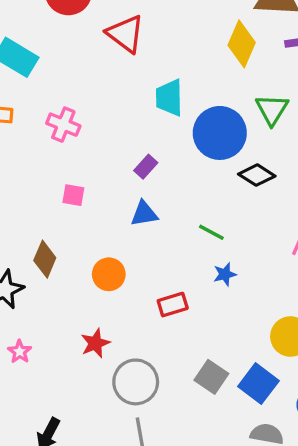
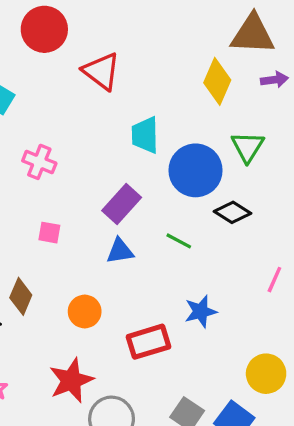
purple rectangle: (146, 167) -> (122, 204), size x1.6
green line: (211, 232) -> (179, 241), moved
blue star: (225, 274) -> (201, 311), size x1.4
red rectangle: (173, 305) -> (148, 342), size x1.4
red star: (95, 343) -> (71, 380), size x1.5

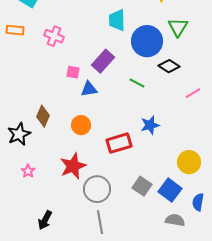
pink square: (49, 233) -> (73, 72), moved
blue triangle: (120, 251) -> (89, 89), moved
pink line: (274, 280) -> (193, 93), moved, turned 35

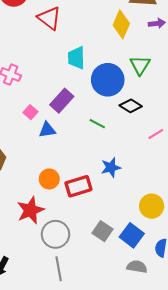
pink square: (73, 72) -> (30, 112), turned 32
orange circle: (81, 125) -> (49, 179), moved

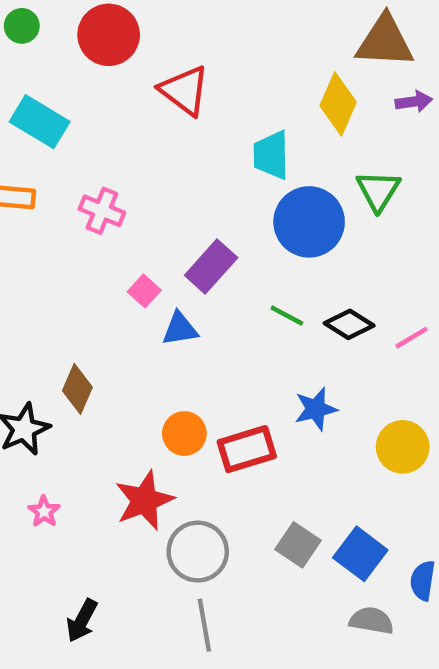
cyan trapezoid: (76, 58) -> (271, 155), moved
black diamond: (131, 106) -> (349, 324), moved
yellow circle: (152, 206) -> (403, 447), moved

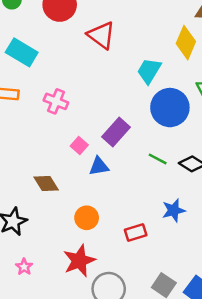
cyan trapezoid: (271, 155) -> (149, 71), turned 32
brown diamond: (77, 389) -> (46, 183), moved, turned -55
orange circle: (184, 434) -> (87, 218), moved
red rectangle: (247, 449) -> (136, 232), size x0.7

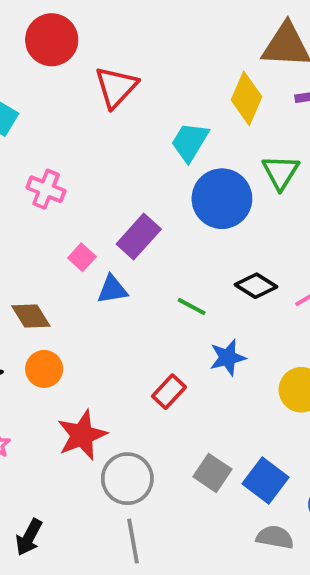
red triangle: (101, 35) -> (116, 87), turned 36
green line: (158, 159) -> (192, 306), moved
orange circle: (87, 218) -> (44, 369), moved
red rectangle: (136, 232) -> (169, 392), turned -30

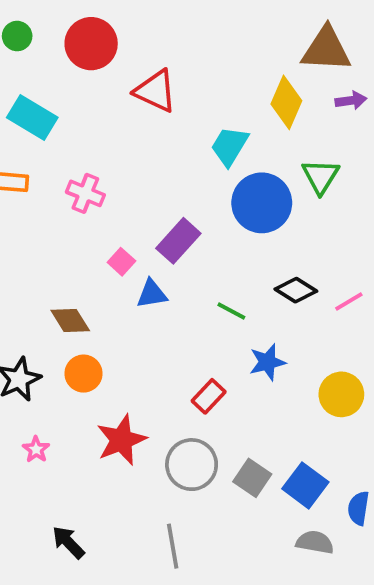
red triangle: (116, 87) -> (156, 91), turned -48
gray circle: (127, 479) -> (192, 465), moved
black arrow: (29, 537) -> (68, 542), turned 108

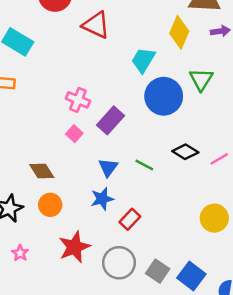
pink cross: (85, 193) -> (78, 100), moved
blue triangle: (152, 294) -> (108, 167), moved, turned -45
blue star: (267, 362) -> (102, 199), moved

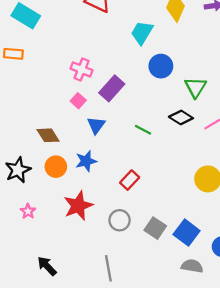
green triangle: (201, 79) -> (195, 87), moved
blue circle: (164, 96) -> (161, 66), size x0.7
blue triangle: (108, 167) -> (96, 125), moved
blue star: (102, 199) -> (86, 161), moved
gray circle: (119, 263) -> (120, 220), size x0.7

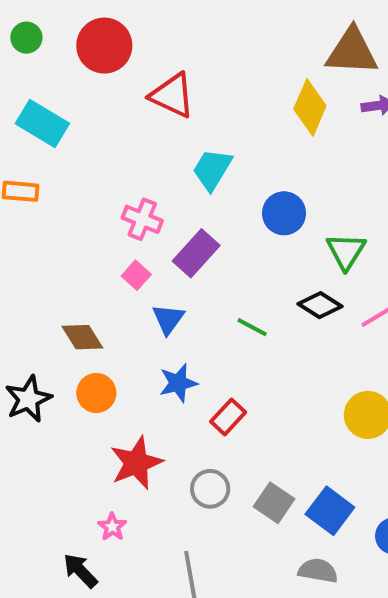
cyan trapezoid: (142, 33) -> (212, 169), moved
blue star: (86, 161) -> (178, 383), moved
pink star: (28, 211) -> (112, 527), moved
gray semicircle: (192, 266) -> (318, 571), moved

